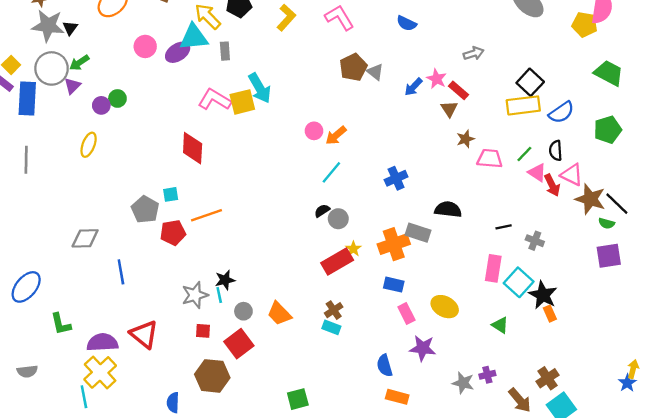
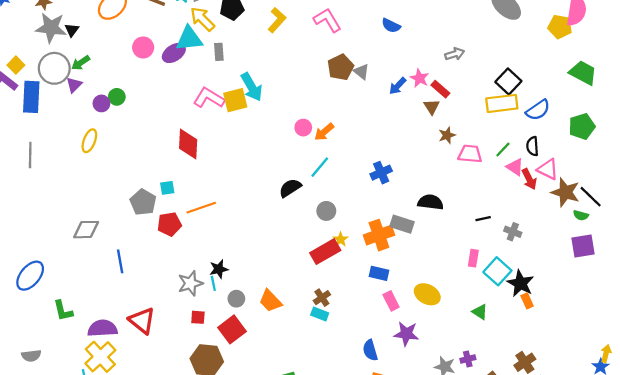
black semicircle: (322, 211) -> (290, 188), moved, size x1.5
pink rectangle: (493, 268) -> (473, 258), size x0.7

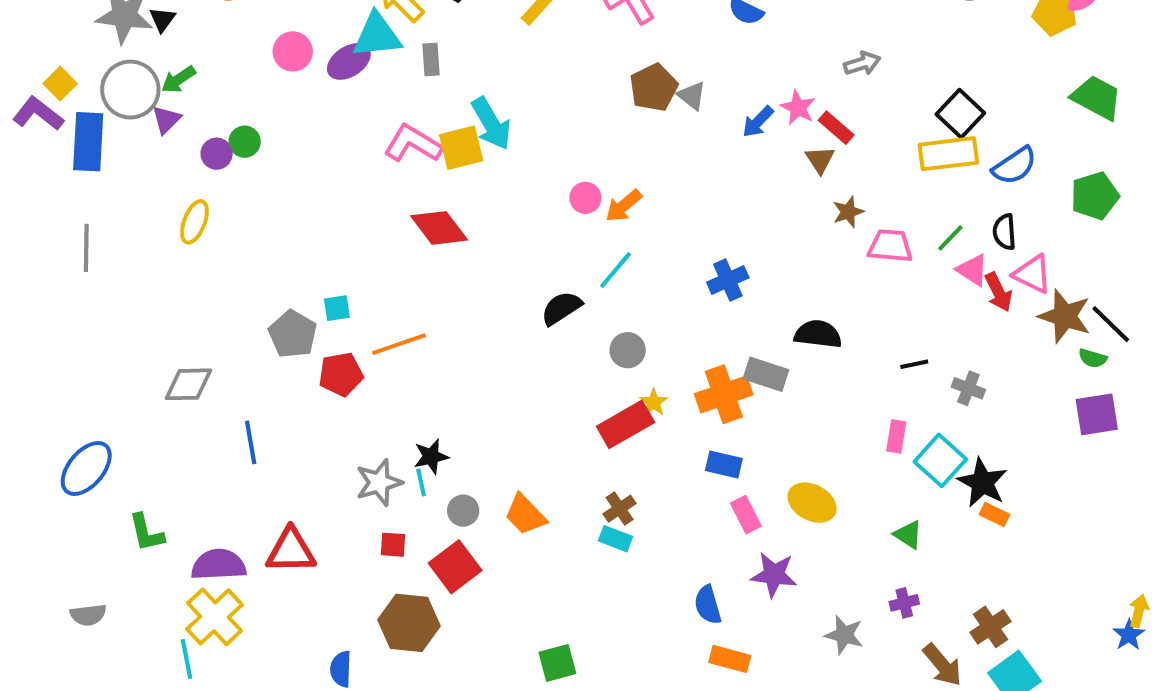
red diamond: (188, 144) -> (439, 228), moved, turned -40
orange rectangle: (527, 301) -> (994, 515), turned -40
red triangle: (142, 321) -> (291, 551), turned -40
purple cross: (468, 359) -> (904, 603), moved

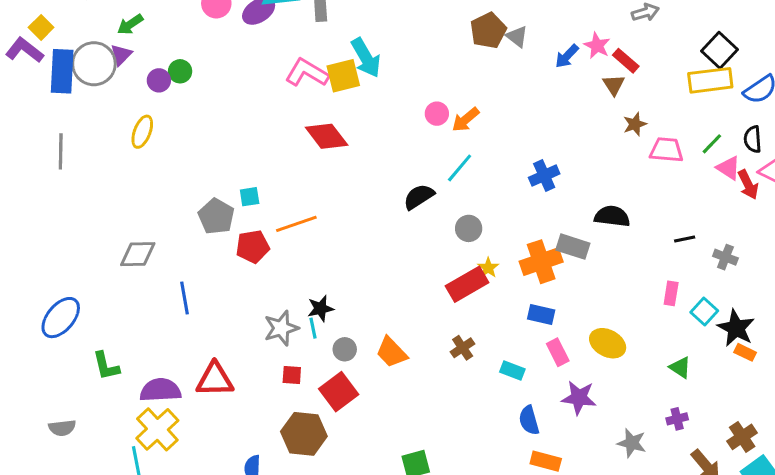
gray circle: (130, 90) -> (94, 64), moved
cyan square: (940, 460) -> (704, 312), size x0.7
cyan rectangle: (616, 539) -> (512, 370), moved

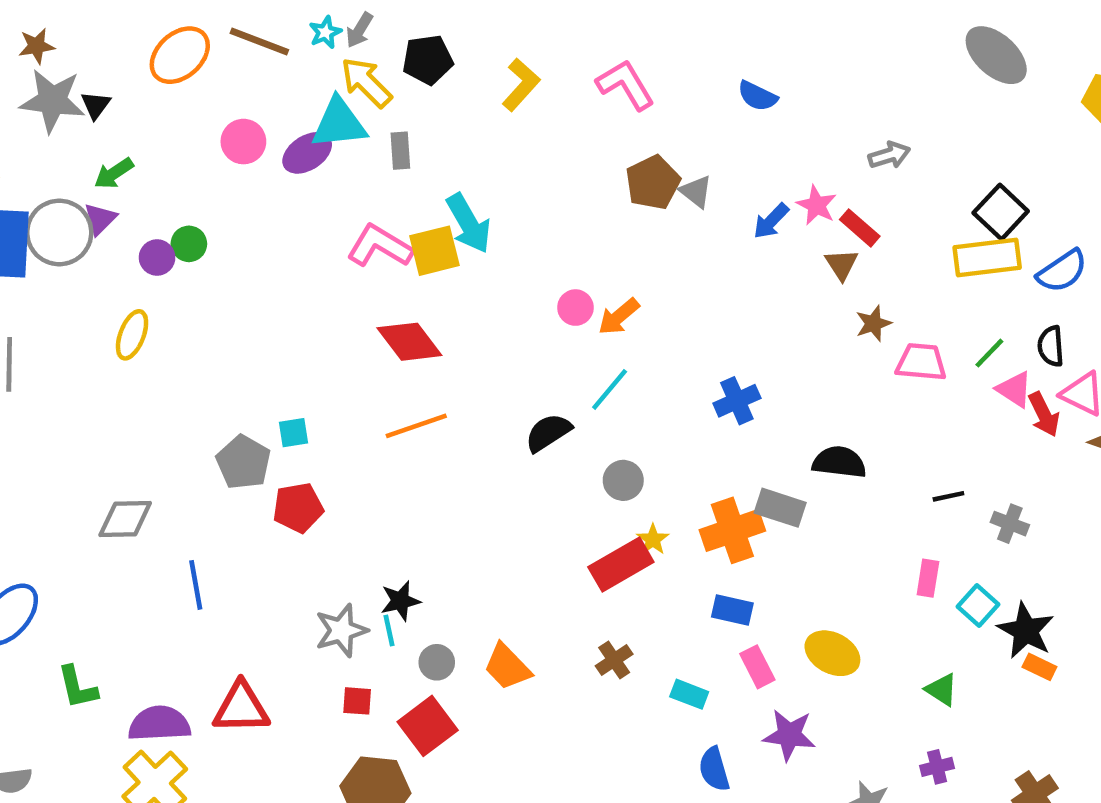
orange line: (296, 224) -> (416, 426), moved

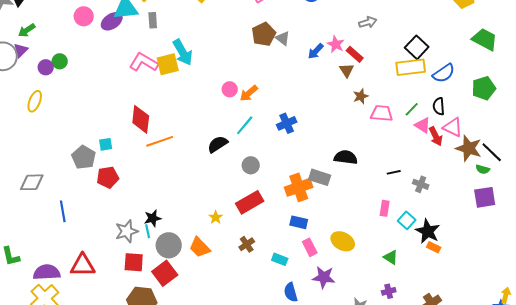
red diamond: (409, 342) -> (141, 119), moved, turned 44
blue cross: (737, 401) -> (287, 123), moved
yellow star: (653, 539) -> (216, 217), moved
gray circle: (437, 662) -> (169, 245), size x1.6
red square: (357, 701) -> (134, 262), size x1.5

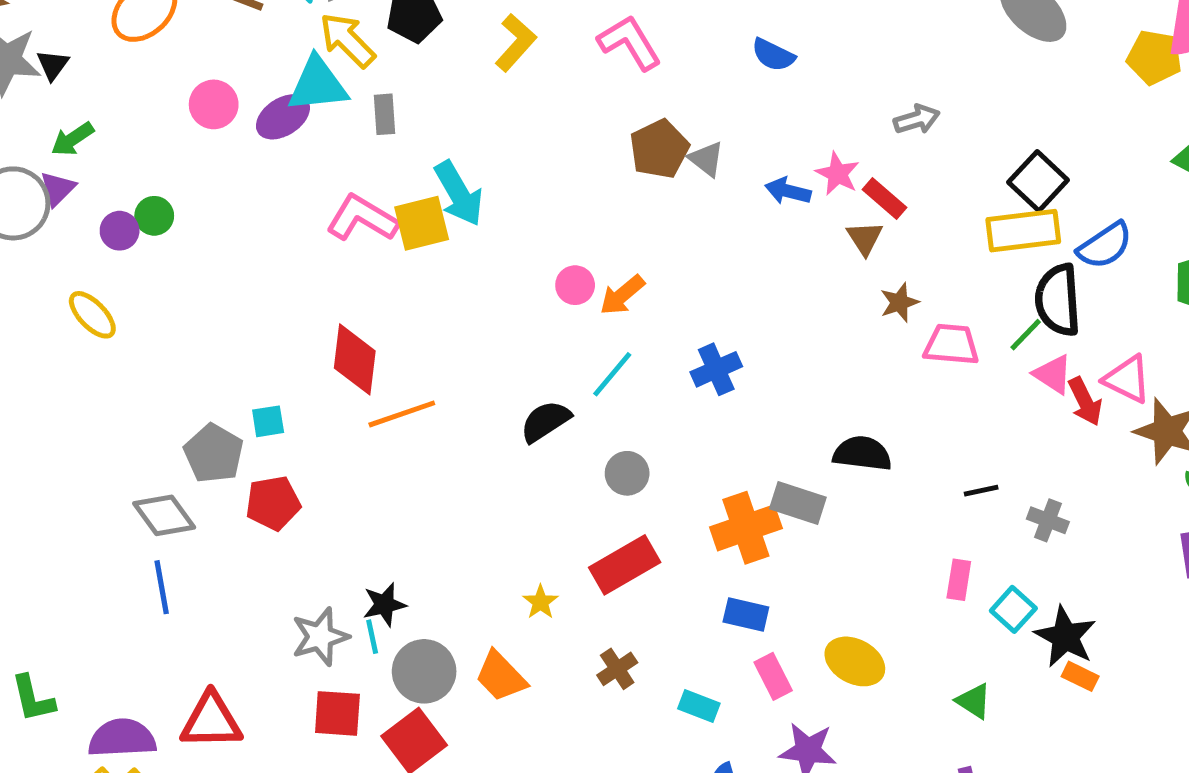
blue arrow: (316, 51) -> (788, 191), turned 60
yellow ellipse: (35, 101) -> (92, 315), turned -65
black semicircle: (439, 106) -> (1058, 300), moved, size x1.6
gray diamond: (32, 182) -> (164, 515), moved, turned 55

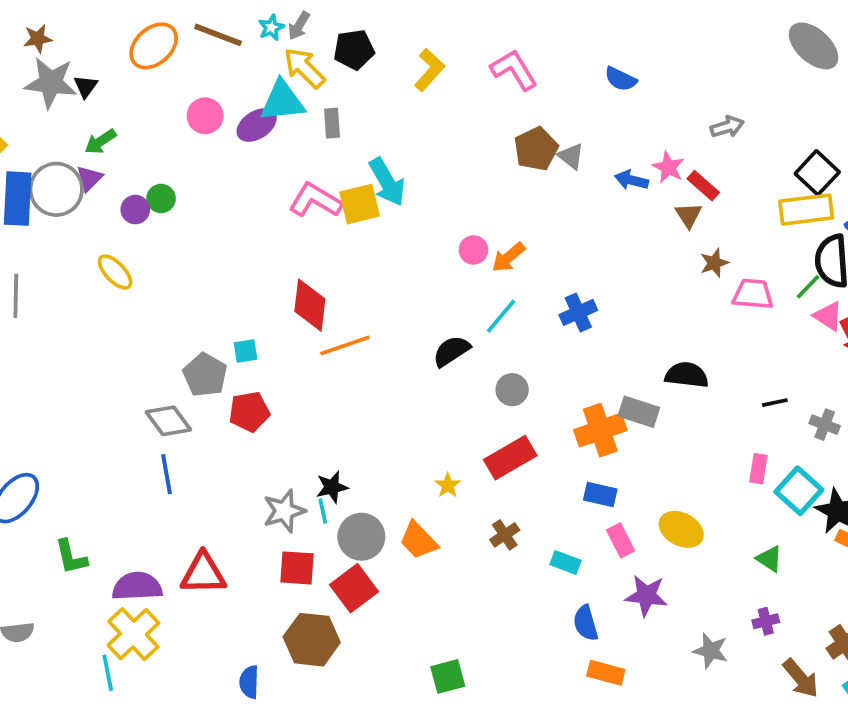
cyan square: (1013, 609) -> (799, 491), size x1.4

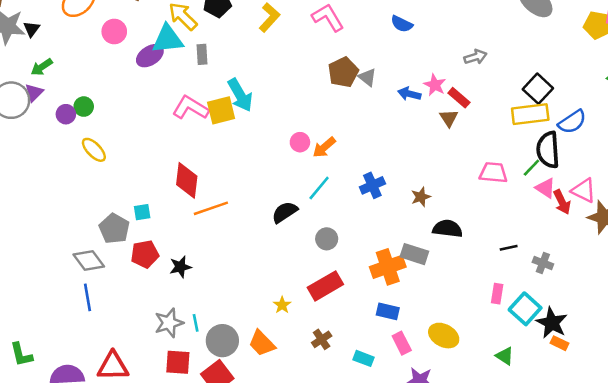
pink circle: (205, 116) -> (114, 31), moved
brown star: (714, 263) -> (421, 197), moved
yellow ellipse: (115, 272) -> (94, 150), moved
black star: (332, 487) -> (180, 267), moved

